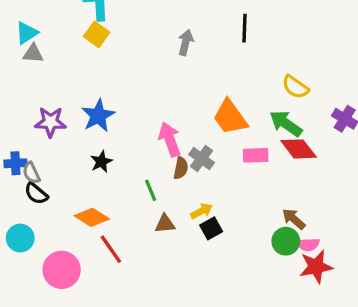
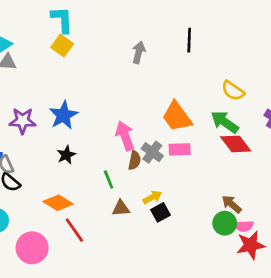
pink rectangle: (256, 155) -> (180, 149), moved

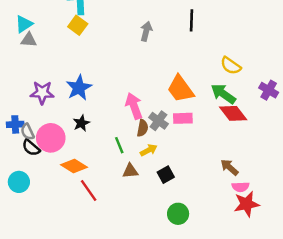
yellow arrow: (152, 197) -> (149, 150), moved
green circle: (225, 223) -> (178, 214), moved
pink circle: (32, 248) -> (51, 138), moved

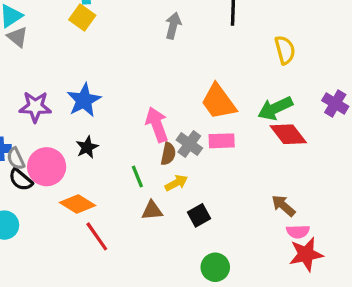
gray triangle: (29, 40) -> (17, 37), turned 35
yellow semicircle: (231, 66) -> (285, 50), moved, turned -140
green arrow: (223, 94) -> (275, 108), turned -60

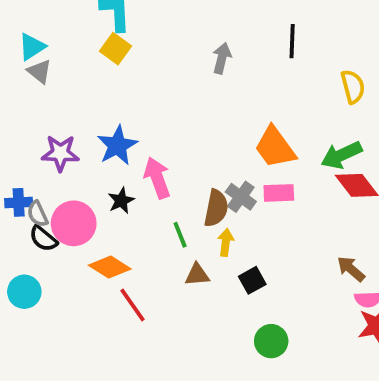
pink arrow: (157, 125) -> (157, 178), moved
brown semicircle: (168, 154) -> (216, 208), size x1.4
yellow arrow: (176, 183) -> (226, 242), turned -55

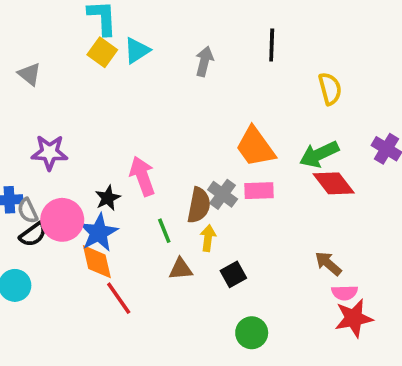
cyan triangle: (32, 47) -> (137, 50), moved
blue star: (117, 145) -> (99, 233), moved
black semicircle: (43, 239) -> (33, 234), turned -76
orange diamond: (110, 267) -> (97, 262), turned 45

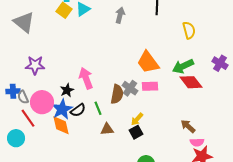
gray triangle: (29, 74) -> (24, 22), size x1.6
black semicircle: (33, 234) -> (78, 110), moved
yellow arrow: (208, 238) -> (137, 119), moved, turned -144
red line: (119, 298) -> (28, 118), moved

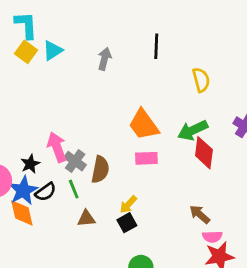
red diamond: (191, 82) -> (204, 153), turned 45
gray cross: (130, 88) -> (75, 161), moved

